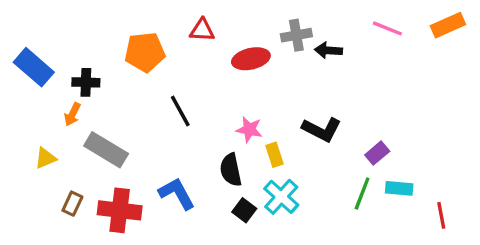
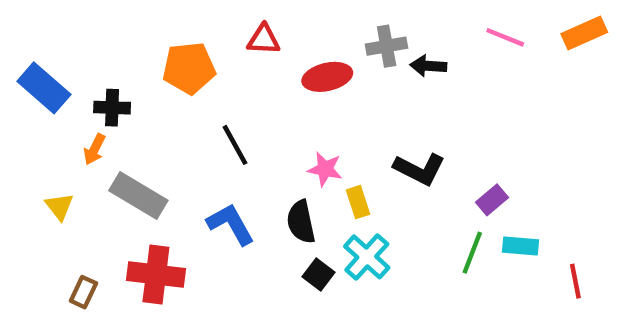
yellow triangle: (45, 158) -> (59, 206), turned -45
blue L-shape: (177, 193) -> (231, 224), moved
brown rectangle: (72, 204) -> (83, 292), moved

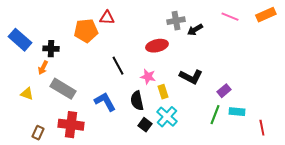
red triangle: (264, 40) -> (107, 18), moved
black arrow: (428, 66) -> (195, 30), turned -35
red ellipse: (327, 77) -> (157, 46), moved
black line: (235, 145) -> (118, 66), moved
yellow triangle: (59, 206) -> (27, 94), turned -32

